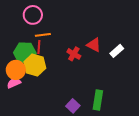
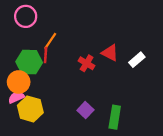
pink circle: (33, 15) -> (26, 16), moved
orange line: (43, 35) -> (50, 41), turned -49
yellow hexagon: (35, 65) -> (30, 109), moved
purple square: (73, 106) -> (85, 110), moved

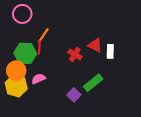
white rectangle: (137, 60) -> (110, 51), moved, turned -48
pink semicircle: (16, 97) -> (38, 79), moved
yellow hexagon: (30, 109) -> (16, 86), moved
green rectangle: (115, 117) -> (93, 83), moved, turned 42

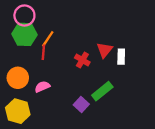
red triangle: (95, 45) -> (105, 50), turned 42
green hexagon: (25, 53) -> (24, 34), moved
yellow hexagon: (16, 86) -> (18, 111), moved

